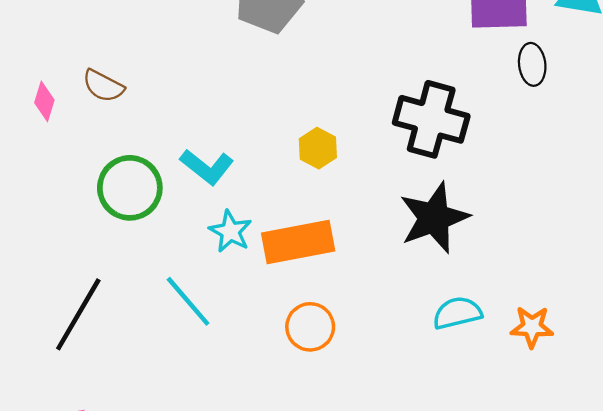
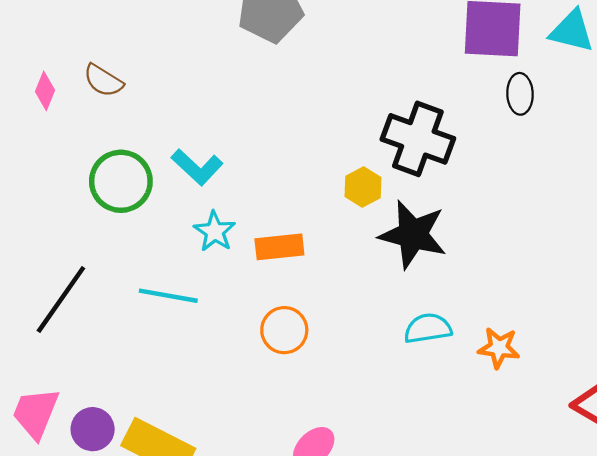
yellow hexagon: (318, 148) -> (363, 187), moved
black star: (434, 218) -> (413, 234), turned 30
orange rectangle: (298, 242) -> (279, 247), size x0.7
cyan line: (188, 301) -> (168, 296), turned -44

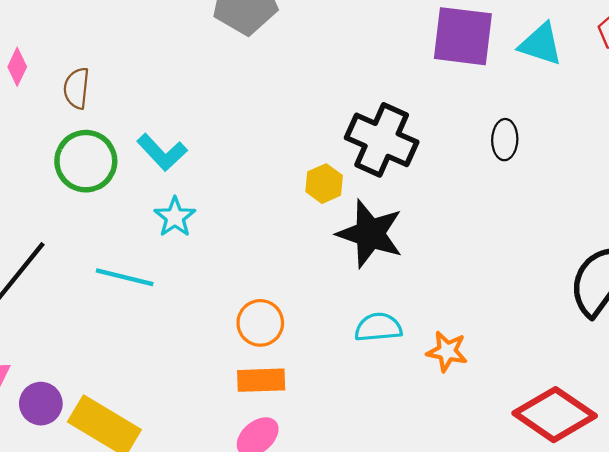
brown semicircle: (103, 81) -> (76, 88), moved, turned 60
black ellipse: (520, 94) -> (505, 140), moved
orange rectangle: (279, 247) -> (261, 380), moved
orange circle: (284, 330) -> (260, 323), moved

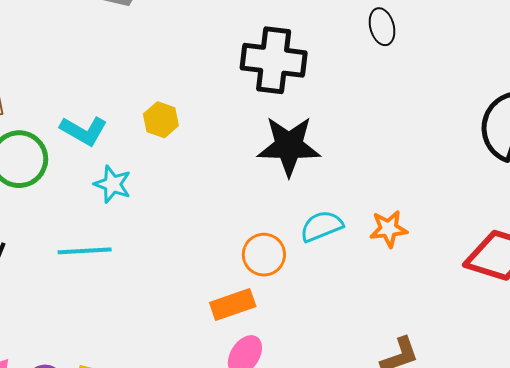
yellow hexagon: (324, 184) -> (161, 120), moved
orange circle: (260, 323) -> (264, 255), moved

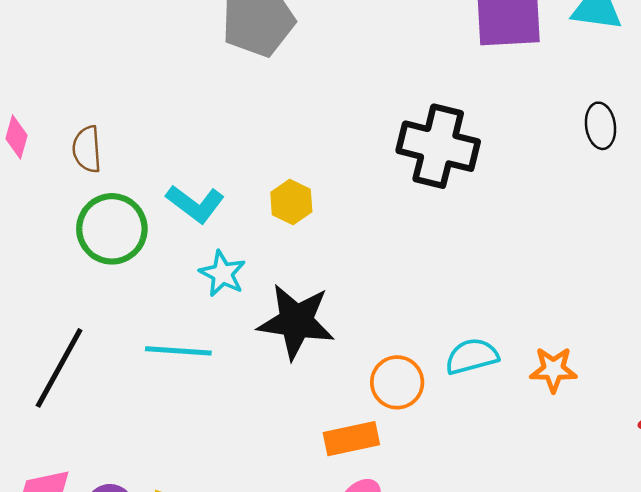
black ellipse: (382, 27) -> (601, 126), moved
black star: (289, 146) -> (296, 321), moved

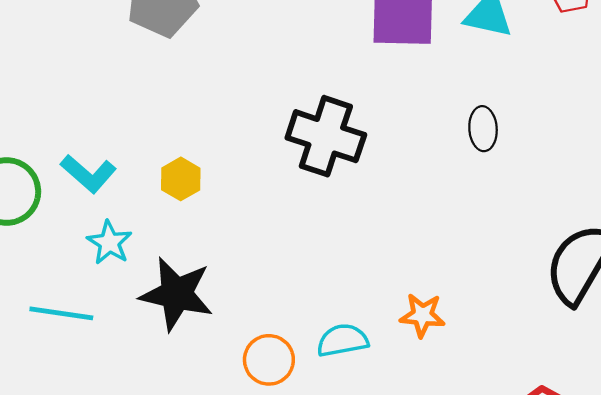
orange star: (553, 370) -> (422, 315), moved

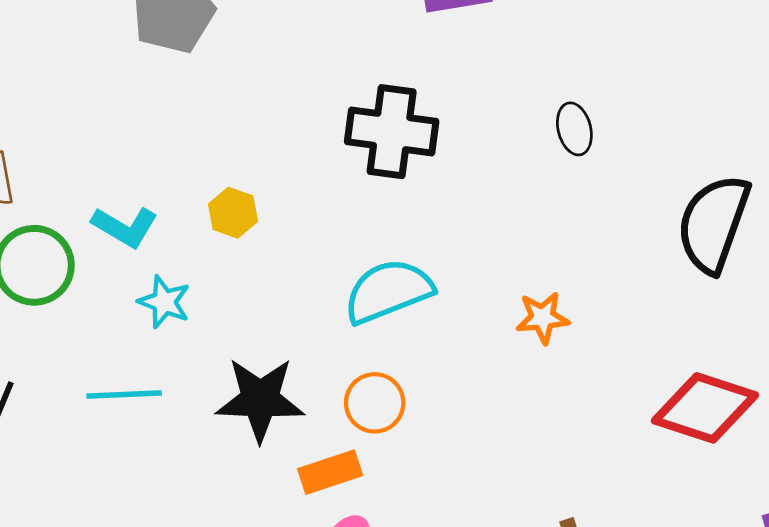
black ellipse: (483, 129) -> (574, 129), moved
black star: (176, 294) -> (260, 399), moved
cyan semicircle: (343, 340) -> (388, 291), moved, size x1.5

